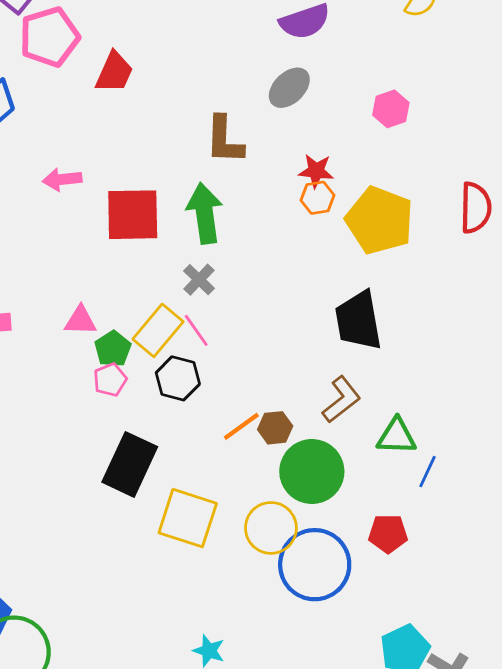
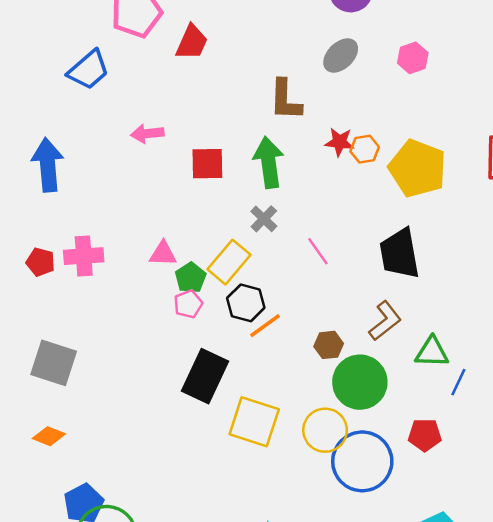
pink hexagon: (391, 109) -> (413, 58), moved
red star: (316, 171) -> (339, 142), moved
red square: (133, 215) -> (207, 164), size x0.7
pink line: (196, 330) -> (318, 251), moved
orange line: (241, 426) -> (265, 326), moved

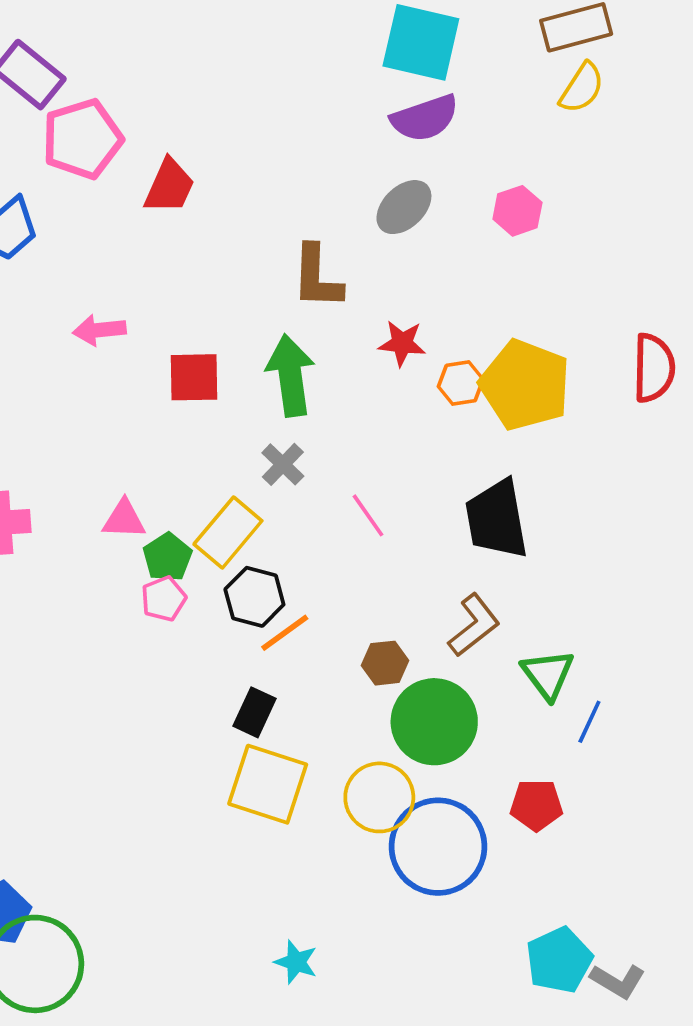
orange hexagon: (365, 149) -> (461, 383), moved
green triangle: (432, 352) -> (548, 674), turned 51
black rectangle: (205, 376) -> (254, 712), moved, size x0.6

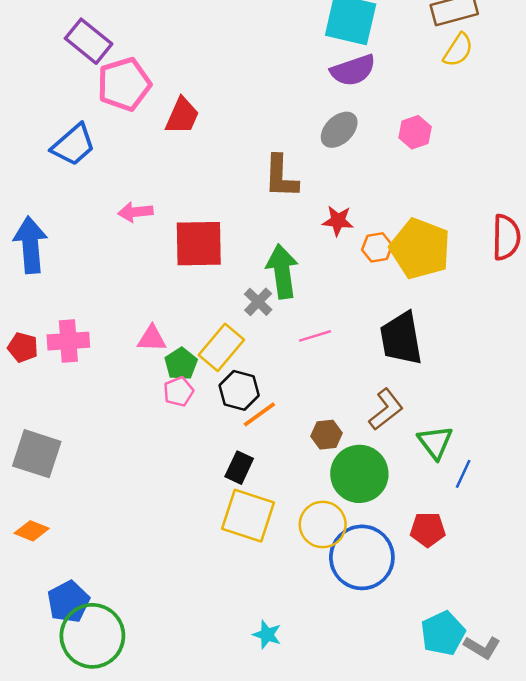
green arrow: (290, 375) -> (282, 271), moved
red square: (194, 377) -> (199, 244), size x1.4
pink line: (368, 515) -> (315, 336), turned -72

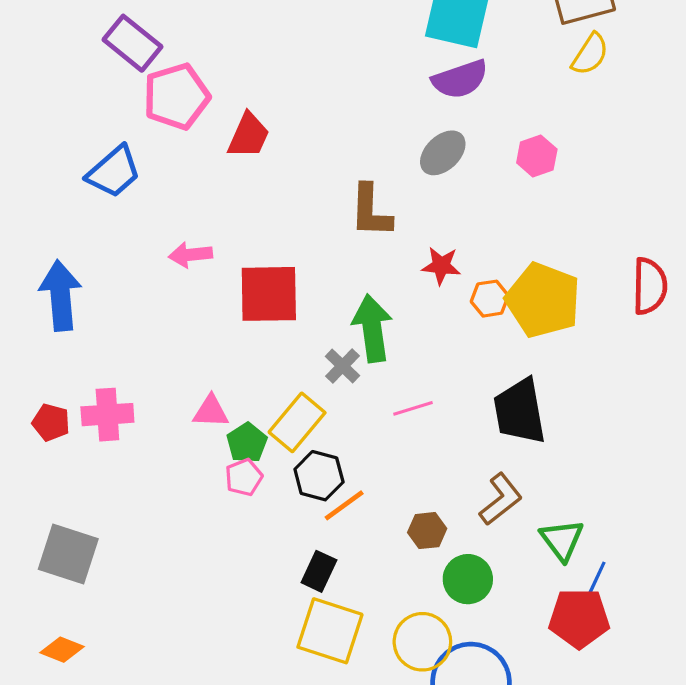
green circle: (359, 474) -> (468, 579), size x0.7
red pentagon: (428, 530) -> (579, 618), moved, size x1.4

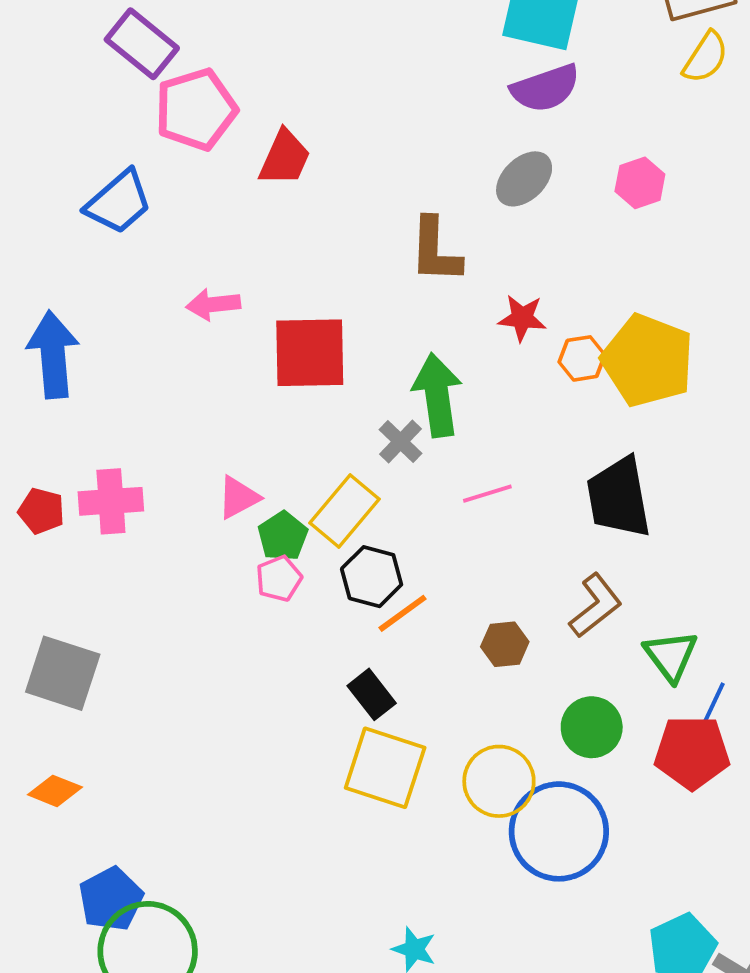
pink triangle: (211, 411) -> (238, 497), turned -30
black rectangle: (319, 571) -> (372, 694), turned -63
green circle: (468, 579) -> (592, 727), moved

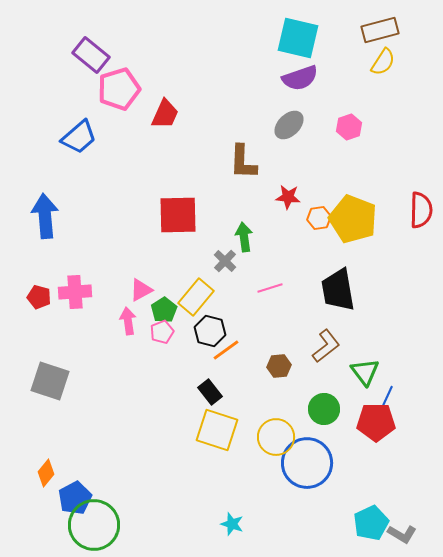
pink arrow: (213, 304) -> (128, 321), moved, turned 88
green arrow: (437, 395) -> (244, 237), size x0.7
orange diamond: (55, 791) -> (46, 473), moved, turned -72

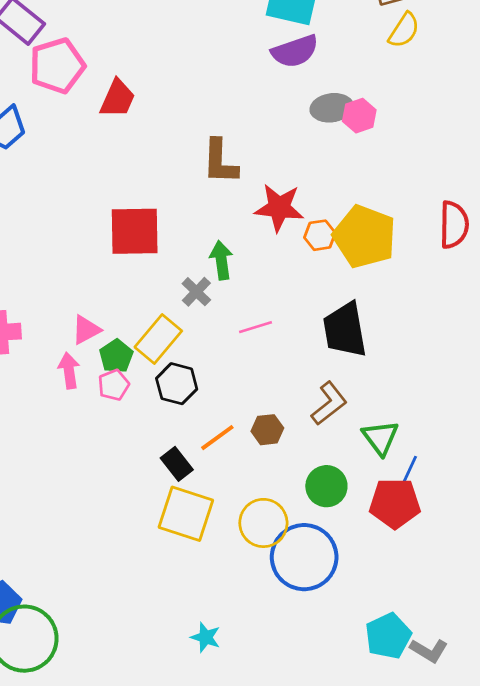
gray ellipse: (289, 125) -> (332, 108), moved, turned 36
red star: (288, 197) -> (279, 208), size x1.5
orange line: (226, 350) -> (217, 438), moved

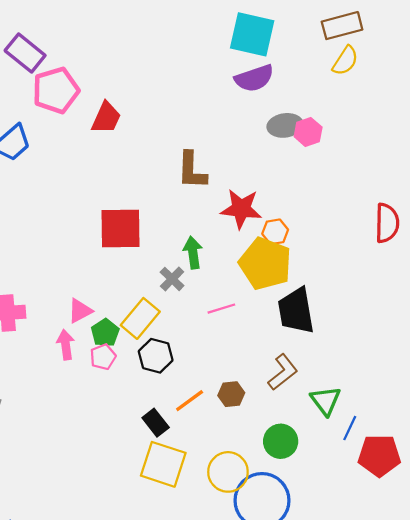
yellow pentagon: (365, 237) -> (265, 264), moved
red pentagon: (395, 503) -> (379, 456), moved

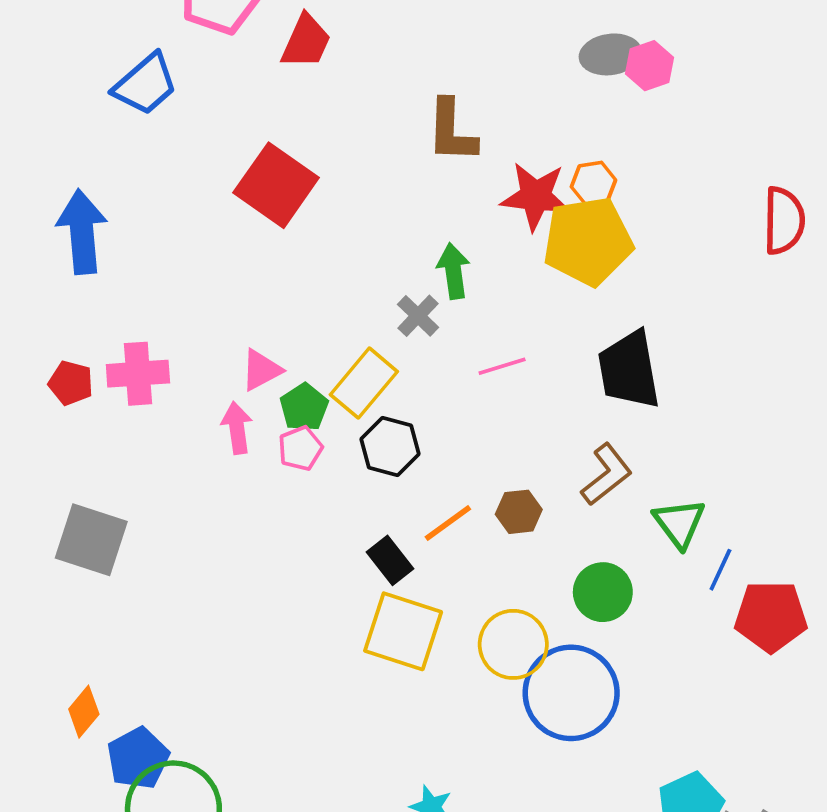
red square: (120, 228) -> (276, 185), moved, turned 36
orange hexagon: (275, 232) -> (593, 183), moved
yellow pentagon: (265, 264) -> (588, 241), moved, turned -30

